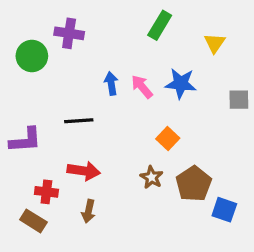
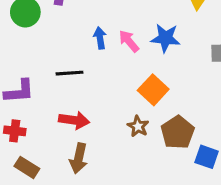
orange square: (168, 138) -> (153, 90), size x1.4
red cross: (46, 192) -> (15, 131), moved
brown arrow: (88, 211) -> (79, 158), size x1.4

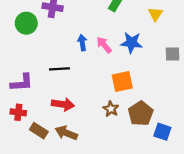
orange square: (153, 90) -> (122, 81), turned 35
brown arrow: (79, 158) -> (66, 133), turned 100
brown rectangle: (27, 167) -> (39, 131), moved

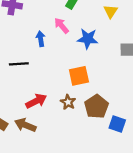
pink arrow: (104, 45) -> (61, 26), moved
red arrow: (63, 104) -> (36, 101), moved, turned -35

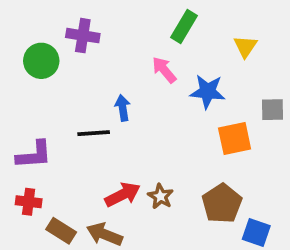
blue arrow: (41, 39) -> (123, 108), moved
orange square: (79, 76) -> (235, 139), moved
brown star: (68, 102) -> (161, 196), moved

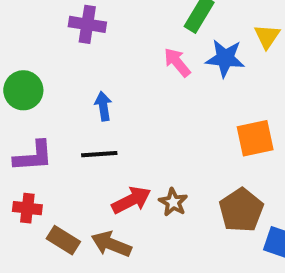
green circle: (41, 61) -> (23, 90), moved
blue star: (207, 92) -> (225, 58), moved
blue arrow: (123, 108) -> (103, 106), moved
black line: (94, 133) -> (99, 154), moved

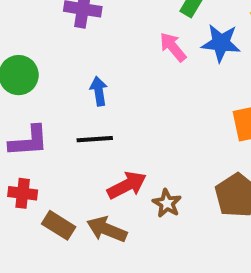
brown star: (173, 202) -> (167, 203), moved

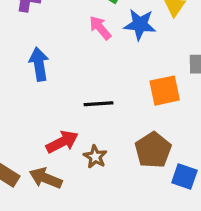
blue arrow: (99, 91) -> (39, 64), size x1.4
black line: (95, 139) -> (99, 104), moved

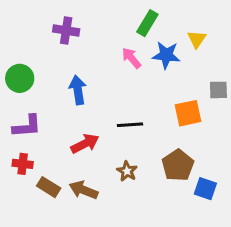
red arrow: (62, 142) -> (85, 144), moved

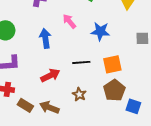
blue star: (166, 55) -> (100, 31), moved
pink arrow: (131, 58) -> (69, 21), moved
orange square: (188, 113) -> (112, 64), moved

